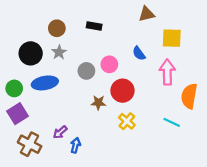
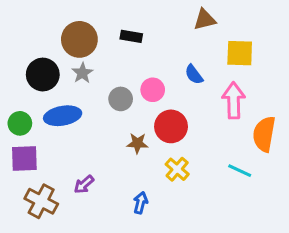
brown circle: (57, 28) -> (79, 39), size x1.5
purple square: (17, 114) -> (24, 158), turned 30
blue arrow: (75, 145) -> (140, 203), moved

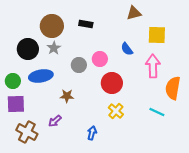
brown star: (137, 143) -> (67, 96), moved

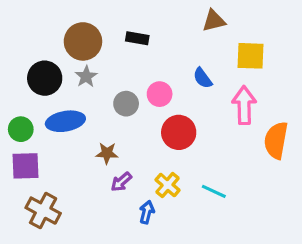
yellow cross: (116, 111) -> (168, 185), moved
cyan line: (157, 112) -> (214, 191), moved
purple arrow: (55, 121) -> (121, 182), moved

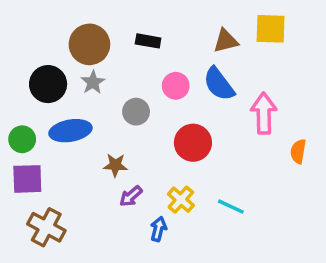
brown triangle: (214, 21) -> (226, 41), moved
yellow square: (250, 56) -> (271, 29), moved
blue semicircle: (203, 78) -> (219, 84), size x1.5
pink circle: (160, 94) -> (176, 86), moved
orange semicircle: (276, 140) -> (298, 151), size x0.6

